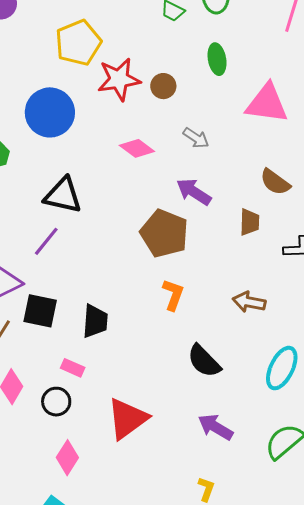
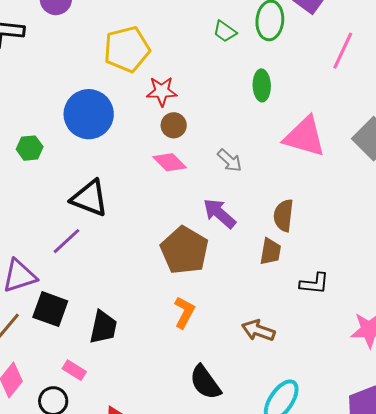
red star: (119, 79) -> (162, 91), size x0.7
brown circle: (163, 86) -> (174, 125), moved
brown semicircle: (275, 182) -> (284, 215), moved, turned 52

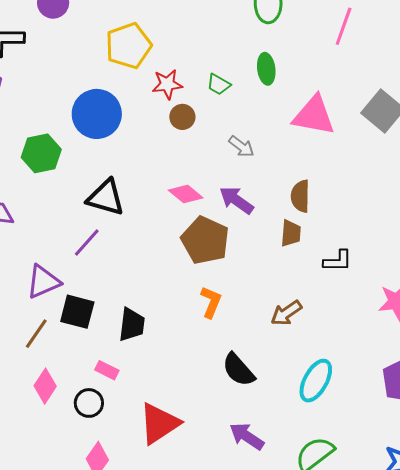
green trapezoid: (225, 31) -> (219, 84), moved
green hexagon: (30, 148) -> (41, 153), size x1.5
pink diamond: (170, 162) -> (186, 194), moved
brown arrow: (258, 330) -> (286, 313), turned -48

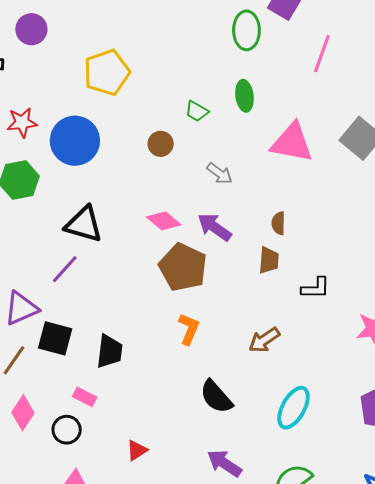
red star: (167, 84) -> (22, 122), moved
brown semicircle: (300, 196) -> (278, 223), size x0.7
red triangle: (159, 423) -> (137, 450), size x0.5

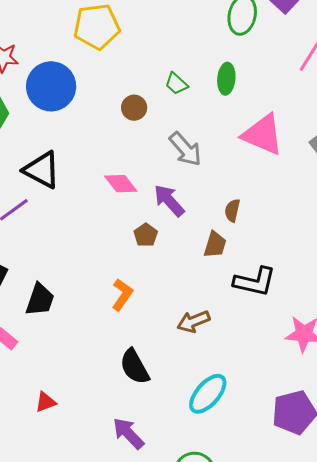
gray arrow: (220, 173) -> (185, 149), size x1.4
brown pentagon: (183, 267) -> (146, 235), moved, size x0.5
black L-shape: (316, 288) -> (255, 282), size x1.4

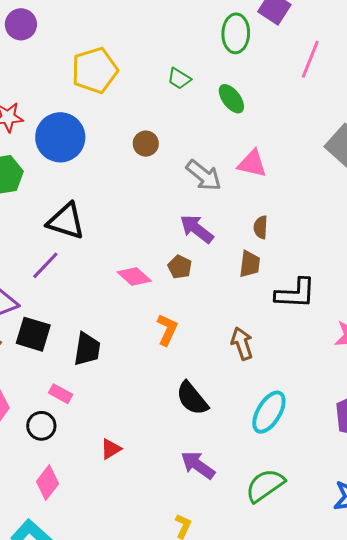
green ellipse: (226, 79) -> (231, 99), turned -32
green trapezoid: (176, 84) -> (179, 79), moved
pink triangle: (263, 135) -> (252, 164), moved, size x0.7
pink diamond: (121, 184) -> (134, 276), moved
brown arrow: (193, 321) -> (242, 343), turned 104

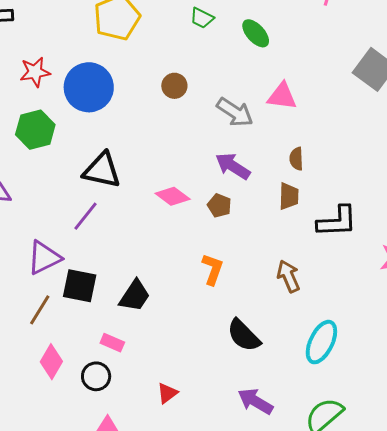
pink diamond: (134, 276) -> (173, 196), moved
black trapezoid: (87, 349) -> (135, 296), turned 30

